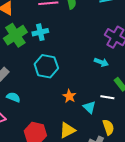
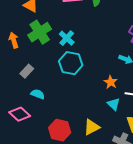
cyan cross: (40, 32) -> (67, 38), moved, turned -35
orange star: (69, 96) -> (111, 82), moved

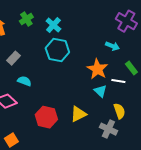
green cross: (40, 32) -> (26, 19), size x0.6
orange star: (111, 82) -> (97, 69), size x1.5

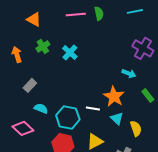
cyan hexagon: (57, 50) -> (68, 117), moved
white line: (118, 81) -> (93, 108), moved
yellow semicircle: (119, 111) -> (136, 128), moved

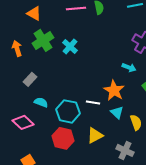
green cross: (43, 46) -> (43, 40), size x1.5

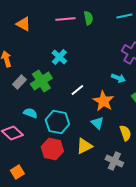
green cross: (43, 40) -> (41, 81), moved
gray rectangle: (30, 79) -> (19, 82), moved
white line: (93, 102) -> (77, 90), moved, turned -48
cyan triangle: (117, 112) -> (97, 123), moved

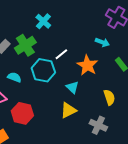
cyan hexagon: (57, 122) -> (43, 70), moved
cyan triangle: (97, 123) -> (72, 87), moved
red hexagon: (52, 149) -> (22, 113), moved

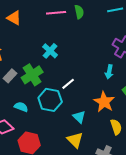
cyan arrow: (102, 42) -> (109, 72), turned 80
orange star: (87, 65) -> (104, 102), moved
yellow triangle: (68, 110) -> (75, 140), turned -48

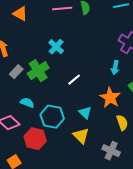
cyan hexagon: (50, 100) -> (52, 117), moved

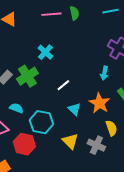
cyan triangle: (85, 113) -> (74, 109), moved
gray cross: (111, 151) -> (96, 145), moved

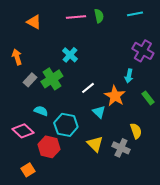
orange star: (99, 103) -> (115, 96), moved

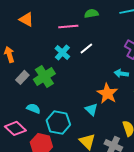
green semicircle: (99, 16) -> (91, 13), turned -88
pink line: (76, 17) -> (68, 26), moved
cyan arrow: (129, 76) -> (121, 73), turned 88
white line: (88, 88) -> (86, 48), moved

